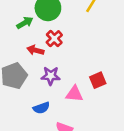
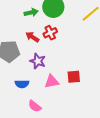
pink triangle: (74, 94) -> (52, 82), turned -35

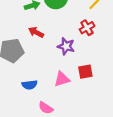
red cross: (50, 33) -> (87, 28), moved
purple star: (38, 61) -> (66, 46), moved

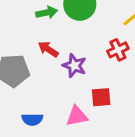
purple star: (66, 46) -> (74, 66), moved
red square: (85, 72) -> (101, 97), moved

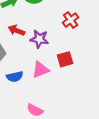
pink triangle: (77, 116) -> (41, 70), moved
blue semicircle: (32, 119) -> (15, 77), moved

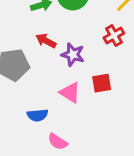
pink triangle: (41, 70) -> (70, 93), turned 48
blue semicircle: (15, 77) -> (37, 115), moved

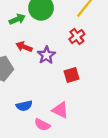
purple star: (73, 55) -> (46, 55), turned 30
pink triangle: (70, 93) -> (60, 110), moved

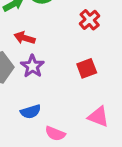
purple star: (46, 55) -> (32, 66), moved
pink triangle: (60, 110) -> (98, 117), moved

